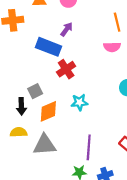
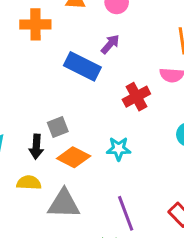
red cross: (66, 69) -> (136, 97), moved
orange diamond: (48, 111) -> (74, 157), turned 45
purple line: (89, 147) -> (126, 213), turned -30

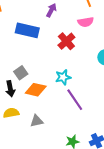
purple arrow: (110, 44) -> (51, 10), moved
gray triangle: (64, 204) -> (37, 121), size x0.6
purple line: (126, 213) -> (75, 100), moved

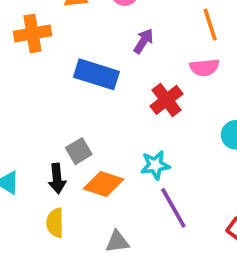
yellow semicircle: (11, 113) -> (55, 223), turned -84
gray triangle: (37, 121) -> (117, 242), moved

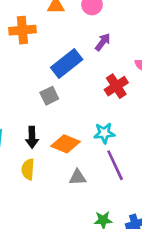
blue rectangle: (96, 74) -> (67, 64), turned -60
gray square: (79, 151) -> (49, 96), moved
gray triangle: (117, 242) -> (78, 177), moved

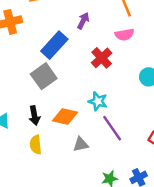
gray square: (49, 96) -> (44, 76), size x1.5
cyan star: (104, 133) -> (98, 101), turned 30

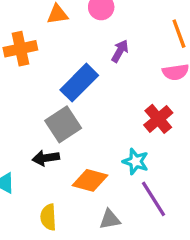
red cross: (102, 58) -> (158, 119), moved
black arrow: (34, 116) -> (46, 158), moved, turned 90

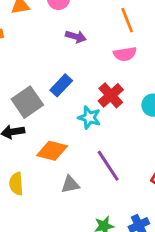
purple arrow: (120, 51) -> (76, 37), turned 78
blue rectangle: (79, 83) -> (61, 85), moved, size x0.7
cyan star: (136, 161) -> (89, 118), moved

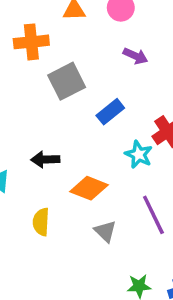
gray square: (27, 102) -> (67, 81), moved
gray triangle: (70, 184) -> (105, 231), turned 48

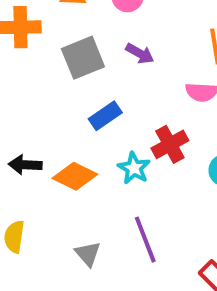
gray square: (67, 81) -> (83, 58), moved
orange diamond: (89, 188) -> (75, 176), moved

